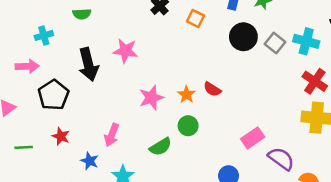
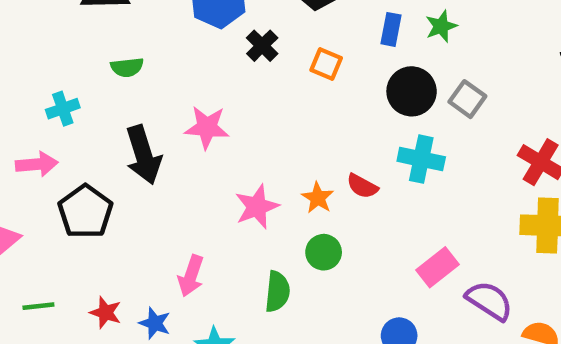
cyan cross: (306, 41) -> (421, 159), moved
red star: (61, 136) -> (106, 313), moved
green semicircle: (161, 147) -> (277, 292), turned -50

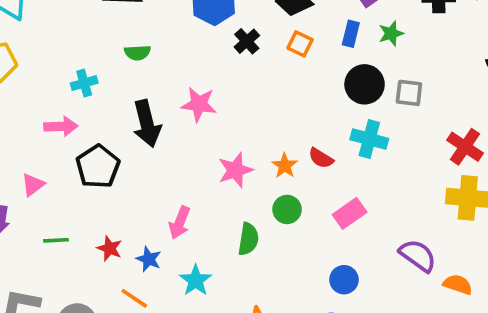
orange square: (326, 64) -> (300, 44), moved
gray square: (467, 99) -> (409, 93), turned -32
pink rectangle: (438, 267) -> (350, 213), moved

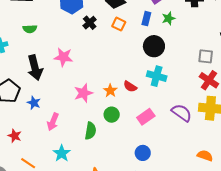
gray square: (409, 93) -> (206, 56), moved
purple semicircle: (418, 256) -> (182, 113), moved
blue star: (149, 259) -> (34, 103), moved

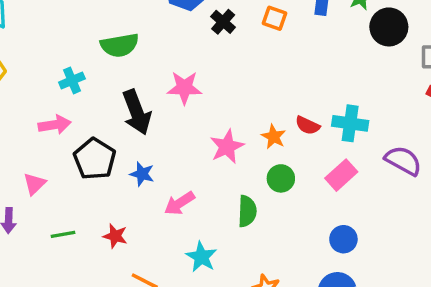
green semicircle: (30, 29) -> (120, 45), size x1.5
black circle: (154, 46) -> (389, 27), moved
cyan cross: (157, 76) -> (350, 123), moved
pink arrow: (53, 122) -> (179, 203), turned 42

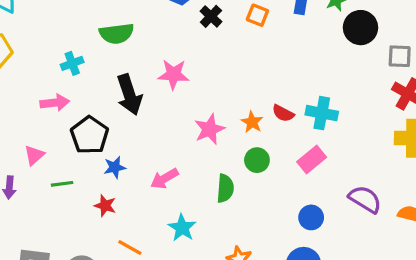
purple semicircle: (403, 161) -> (365, 199), moved
blue star: (142, 174) -> (115, 167), moved, turned -30
green line: (63, 234) -> (62, 184), moved

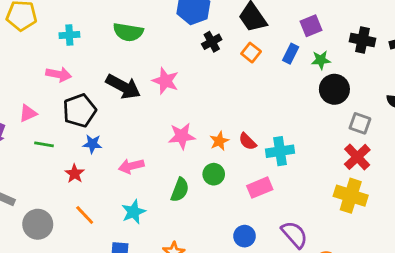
cyan cross: (72, 63) -> (69, 35), moved
black arrow: (129, 95) -> (123, 87), turned -60
cyan cross: (322, 113) -> (280, 151), turned -36

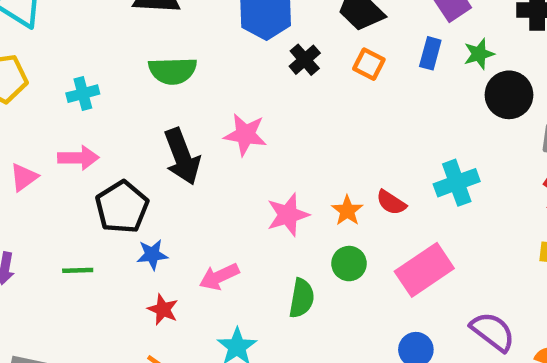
black arrow: (123, 87) -> (182, 156), turned 52
pink triangle: (28, 113) -> (24, 177), moved
cyan cross: (280, 151) -> (457, 183), moved
red star: (75, 174) -> (163, 309), moved
pink rectangle: (260, 188) -> (424, 270), size x1.4

